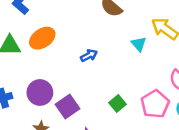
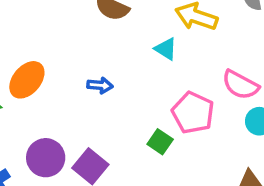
blue arrow: (89, 55) -> (100, 85), turned 49
pink pentagon: (155, 104) -> (193, 113), moved

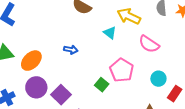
orange ellipse: (27, 80) -> (31, 61), moved
pink semicircle: (240, 85) -> (149, 44), moved

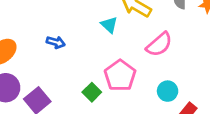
pink semicircle: (149, 44) -> (159, 44), turned -80

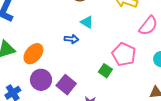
cyan triangle: (109, 25) -> (87, 22), moved

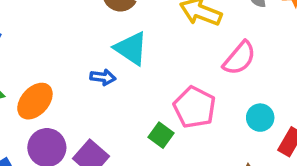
cyan triangle: (87, 22) -> (131, 48), size x1.5

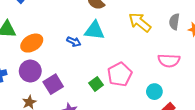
cyan triangle: (131, 48) -> (94, 30), turned -45
pink semicircle: (239, 58) -> (169, 61), moved, turned 35

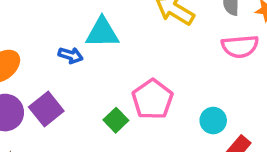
pink semicircle: (169, 61) -> (240, 46), moved
purple square: (53, 84) -> (46, 109), moved

